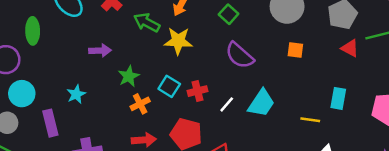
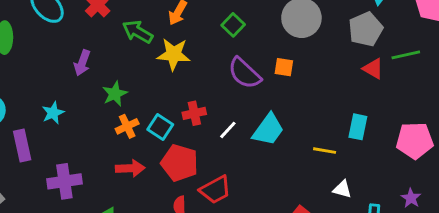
orange square: (295, 50) -> (284, 67), moved
purple arrow: (100, 51) -> (82, 63), turned 110
cyan square: (169, 86) -> (160, 127), moved

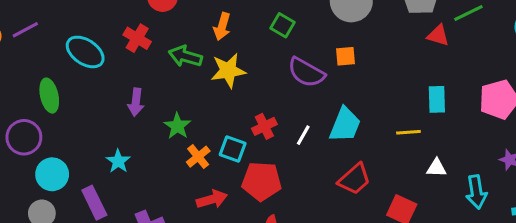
red trapezoid: (215, 190) -> (354, 179), moved

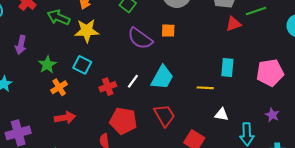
red triangle: (438, 35) -> (233, 24), turned -42
red cross: (264, 126) -> (108, 87), moved
cyan square: (233, 149) -> (82, 65), moved
red trapezoid: (354, 179) -> (164, 115), turned -85
red pentagon: (262, 181) -> (123, 121), moved

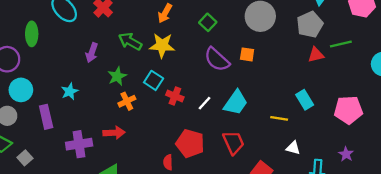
green arrow: (58, 17) -> (130, 41), moved
cyan rectangle: (227, 68) -> (305, 100), turned -42
red cross: (108, 87) -> (175, 96), moved, turned 35
red arrow: (65, 118) -> (114, 133), moved

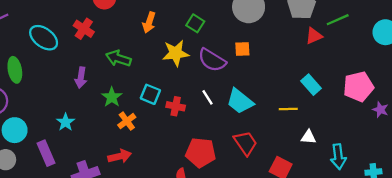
yellow star: (162, 45) -> (176, 53), moved
white line: (204, 103) -> (207, 97), moved, turned -64
cyan trapezoid: (236, 103) -> (240, 101), turned 104
purple star: (346, 154) -> (380, 110), moved

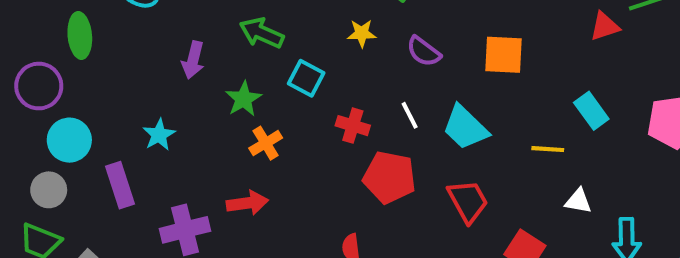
orange square: (242, 49) -> (503, 55), moved, size x1.5
yellow star: (176, 53) -> (362, 33), size x0.6
purple semicircle: (212, 60) -> (424, 51), size x0.7
cyan square: (150, 94) -> (306, 78), moved
red pentagon: (201, 153) -> (389, 177), moved

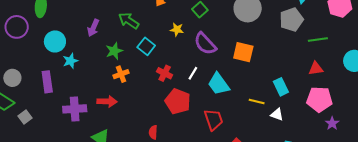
red triangle: (605, 26) -> (316, 69), moved
purple semicircle: (424, 51) -> (205, 44), size x1.4
white line: (410, 115) -> (193, 73), turned 48
cyan circle: (69, 140) -> (55, 41), moved
white triangle: (578, 201) -> (277, 114), moved

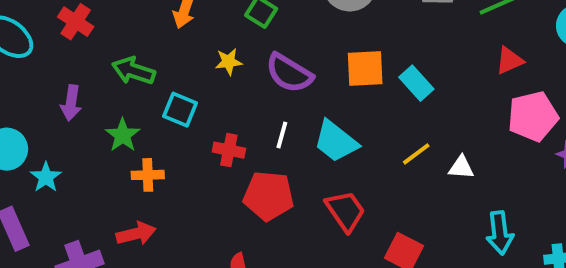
orange cross: (121, 74) -> (148, 175), turned 35
cyan rectangle: (281, 87) -> (416, 83), moved
yellow line: (257, 101) -> (416, 154), turned -35

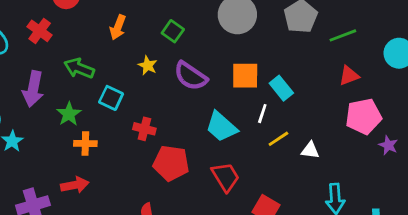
yellow star: (229, 62) -> (148, 65), turned 30
purple arrow: (71, 103) -> (33, 89), size x1.4
white line: (282, 135) -> (262, 114), moved

